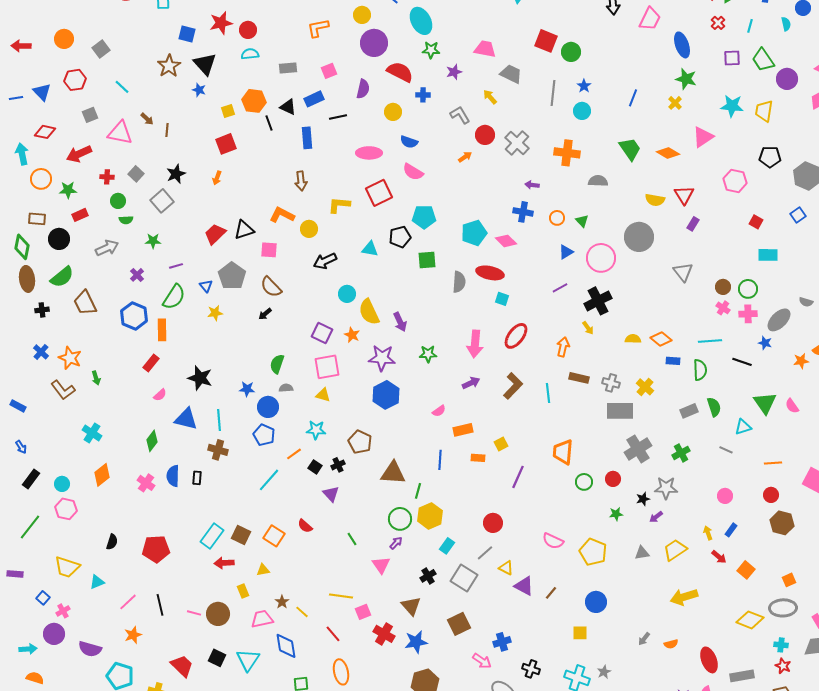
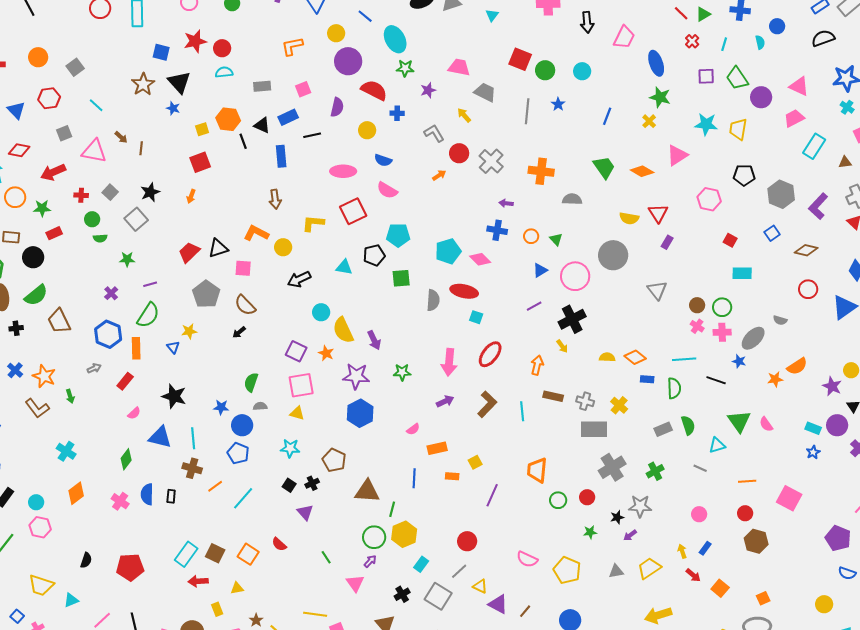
cyan circle: (582, 111) -> (582, 71), moved
gray arrow: (107, 248) -> (94, 368), moved, size x0.6
blue triangle: (206, 286) -> (173, 347), moved
orange line: (294, 454) -> (215, 486), moved

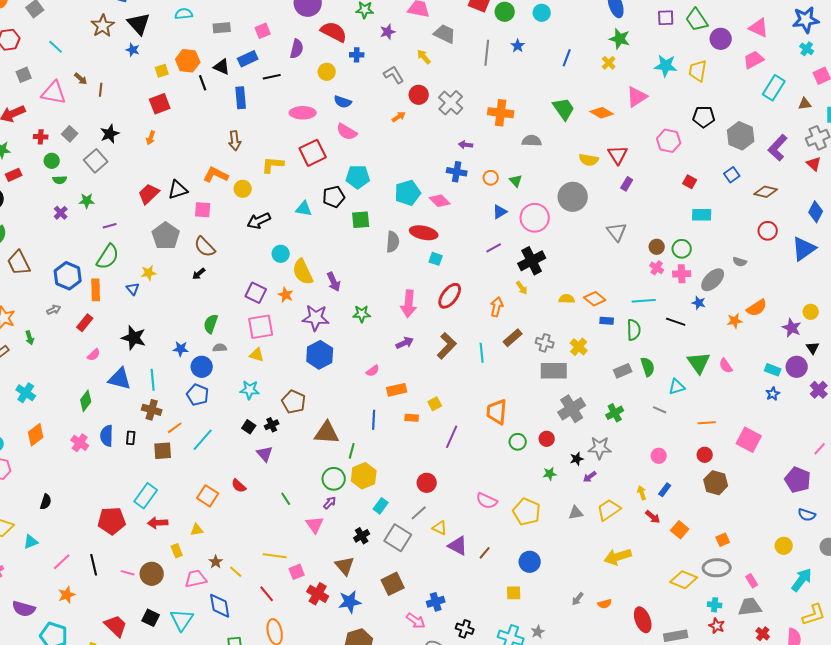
purple cross: (111, 293) -> (61, 213), moved
brown rectangle: (553, 396) -> (513, 338), turned -54
brown square: (215, 553) -> (163, 451), moved, turned -30
red pentagon: (130, 567) -> (112, 521), moved

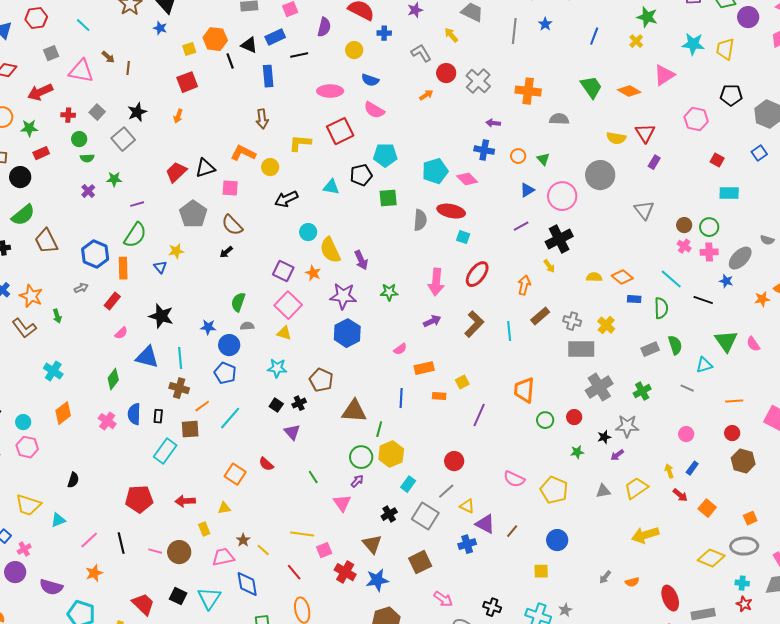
cyan line: (644, 301) -> (671, 279), turned 45
pink square: (261, 327) -> (288, 305), turned -36
cyan rectangle: (146, 496) -> (165, 451), moved
blue cross: (436, 602) -> (467, 544), moved

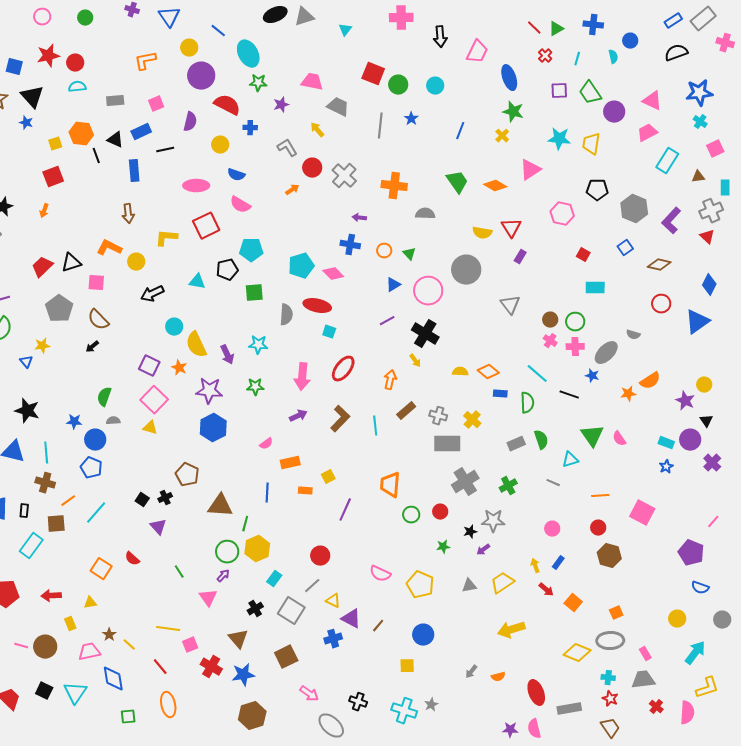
black cross: (559, 239) -> (425, 334), turned -32
cyan star: (277, 368) -> (258, 345), moved

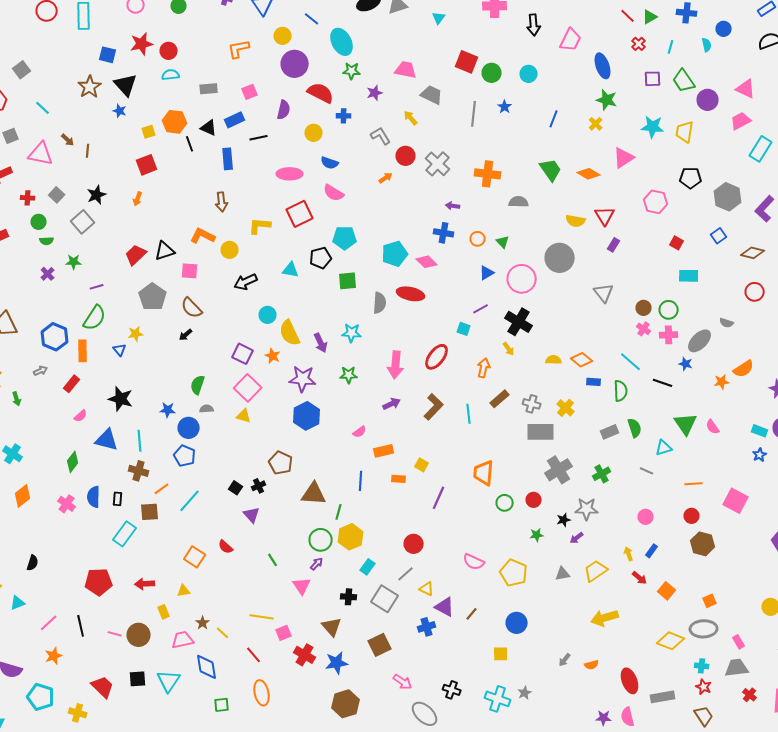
cyan square: (329, 332) -> (464, 329), moved
yellow square: (328, 477) -> (422, 465), turned -32
black cross: (255, 609) -> (349, 597), turned 35
black square: (44, 691) -> (138, 679), turned -30

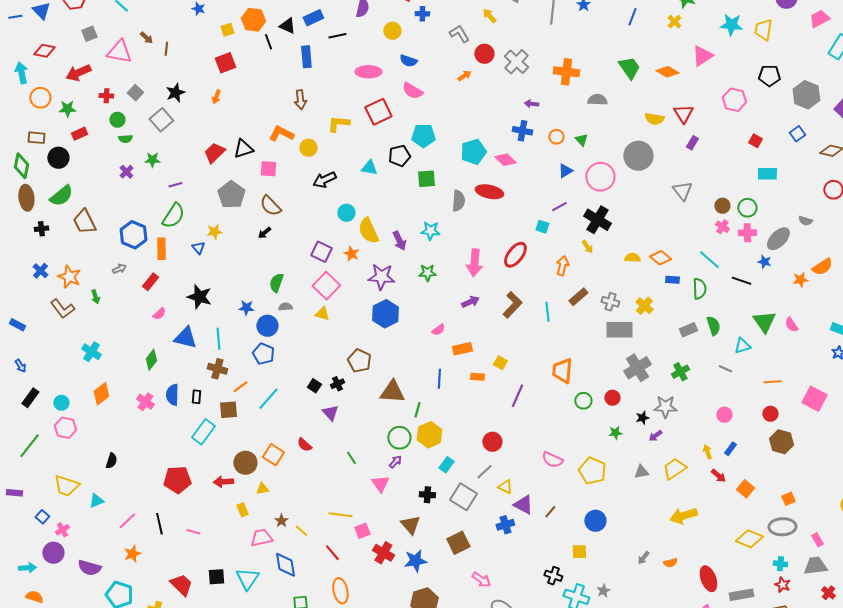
brown circle: (139, 635) -> (245, 463), moved
black cross: (452, 690) -> (553, 576), moved

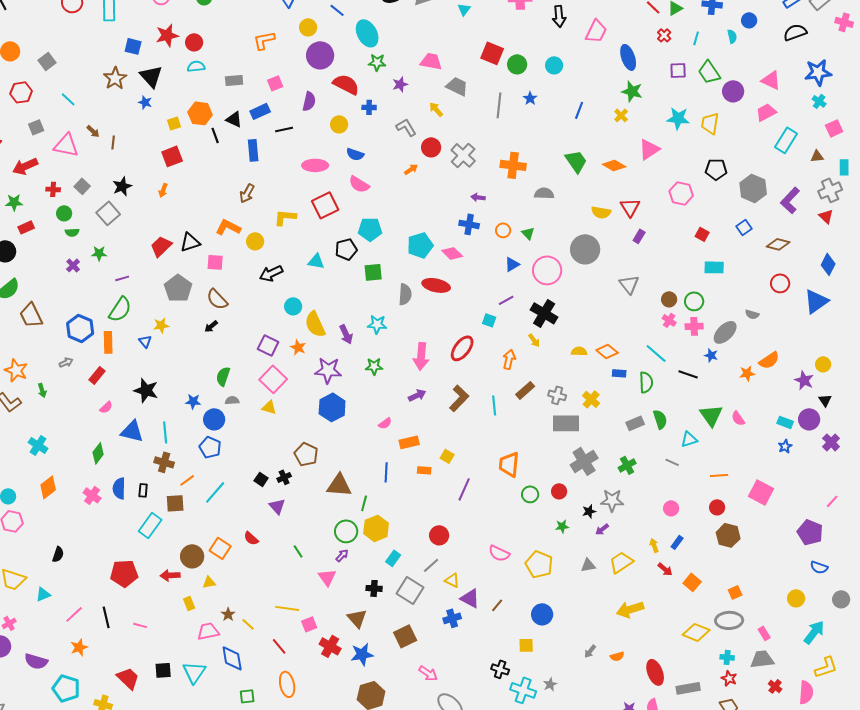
brown arrow: (300, 100) -> (247, 193), turned 36

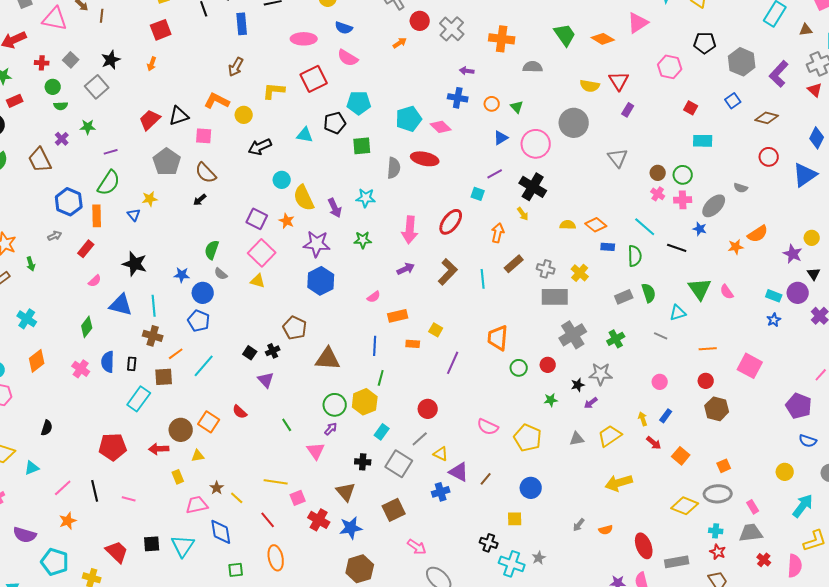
brown trapezoid: (31, 315) -> (40, 160), moved
gray semicircle: (232, 400) -> (221, 274), turned -136
green line: (364, 503) -> (381, 378), moved

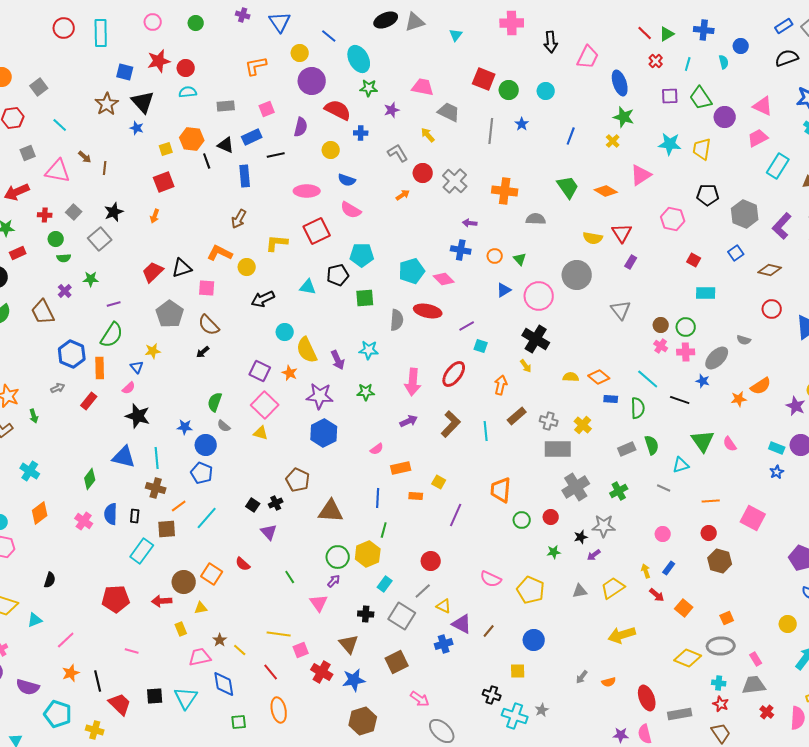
purple line: (495, 174) -> (467, 326), moved
pink semicircle: (95, 281) -> (129, 388), moved
black line: (95, 491) -> (98, 681), moved

